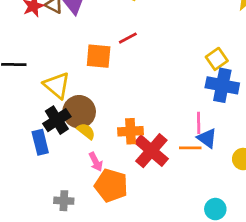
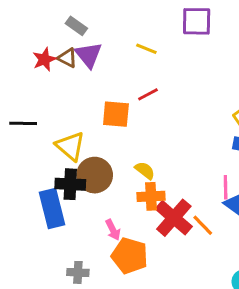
black cross: (57, 120) -> (70, 184), turned 36
yellow semicircle: (86, 131) -> (145, 170), moved
blue rectangle: (40, 142) -> (52, 209), size x1.4
orange line: (190, 148) -> (203, 225), moved, turned 45

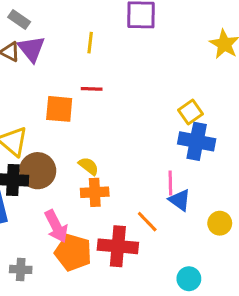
yellow line: (146, 49) -> (90, 43), turned 75
red line: (148, 94) -> (92, 89), turned 30
red cross: (174, 218) -> (118, 246), moved, turned -36
pink arrow: (113, 230) -> (56, 226), size x1.5

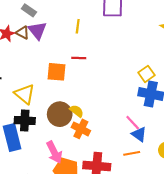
brown circle: (38, 171) -> (60, 114), moved
pink line: (170, 183) -> (133, 123), turned -42
orange cross: (95, 192) -> (81, 129), turned 30
orange line: (147, 222) -> (132, 153), moved, turned -56

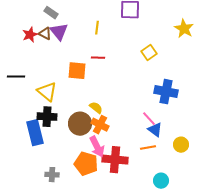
yellow square: (147, 74) -> (149, 53), moved
brown circle: (60, 114) -> (80, 124), moved
pink arrow: (54, 152) -> (97, 147), moved

